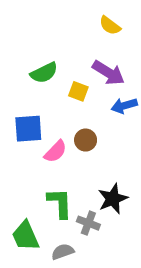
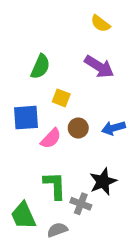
green semicircle: (44, 73) -> (40, 67), turned -40
yellow square: (78, 91) -> (61, 98), moved
blue arrow: (124, 106) -> (113, 128), moved

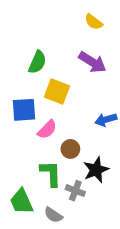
yellow square: (61, 98) -> (57, 92), size x1.5
brown circle: (78, 128) -> (70, 149), moved
gray semicircle: (57, 230) -> (53, 215), turned -126

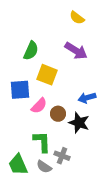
brown circle: (70, 149) -> (58, 114), moved
black star: (96, 170) -> (79, 123), moved, turned -30
gray semicircle: (53, 215) -> (44, 167), moved

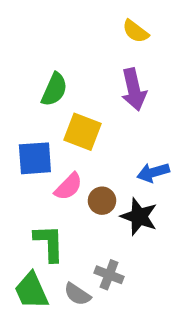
purple arrow: (76, 51) -> (134, 89), turned 45
green L-shape: (42, 142) -> (49, 243), moved

